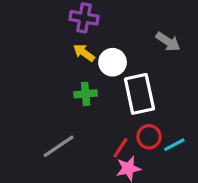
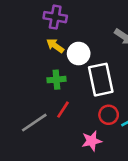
red line: (120, 148) -> (63, 110), moved

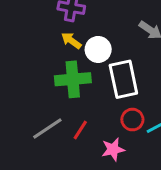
green cross: (56, 80) -> (73, 79), size x1.6
red line: (63, 110) -> (80, 130), moved

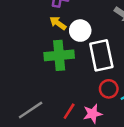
gray line: (47, 128) -> (31, 110), moved
red line: (80, 130) -> (69, 111), moved

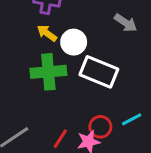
white rectangle: (101, 55) -> (99, 72), turned -56
red circle: (109, 89) -> (100, 127), moved

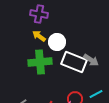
gray arrow: (126, 23) -> (91, 60), moved

